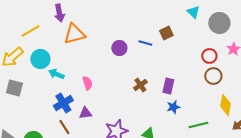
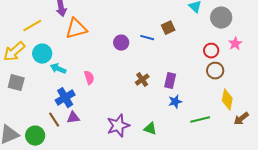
purple triangle: (85, 113) -> (73, 118), moved
brown line: (64, 127) -> (54, 120), moved

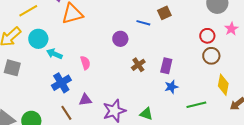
purple circle: (121, 43) -> (120, 39), moved
purple triangle: (73, 118) -> (85, 100), moved
brown line: (54, 120) -> (66, 113), moved

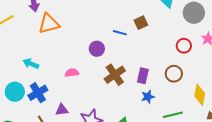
cyan circle: (38, 39) -> (15, 92), moved
brown circle: (211, 56) -> (174, 74), moved
pink semicircle: (85, 63) -> (72, 73), moved, turned -80
brown cross: (138, 65) -> (115, 75), size x1.5

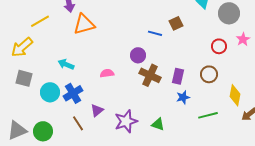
purple circle: (97, 49) -> (138, 55), moved
brown cross: (115, 75) -> (150, 75), turned -30
purple triangle: (62, 110) -> (97, 110), turned -32

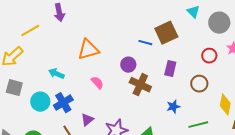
brown square: (176, 23) -> (166, 33), size x1.6
orange triangle: (84, 24) -> (88, 50), moved
pink semicircle: (107, 73) -> (97, 83), turned 56
purple rectangle: (178, 76) -> (170, 69), moved

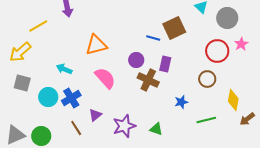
red circle: (209, 56) -> (217, 51), size x1.5
purple rectangle: (170, 69) -> (165, 64), moved
pink semicircle: (97, 83) -> (105, 78), size x1.6

